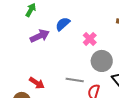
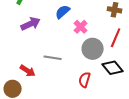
blue semicircle: (63, 24) -> (63, 12), moved
gray line: (75, 80) -> (53, 58), moved

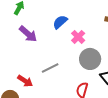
purple arrow: (31, 24) -> (28, 34), turned 66
gray line: (53, 58) -> (50, 68), turned -36

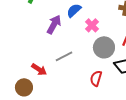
purple arrow: (28, 34) -> (54, 24), moved, turned -102

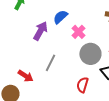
gray line: (64, 56) -> (50, 63), turned -36

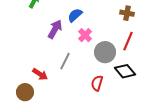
pink cross: (78, 32) -> (85, 35), moved

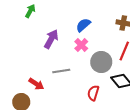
blue semicircle: (75, 15) -> (83, 25), moved
gray line: (65, 61) -> (61, 71), turned 54

